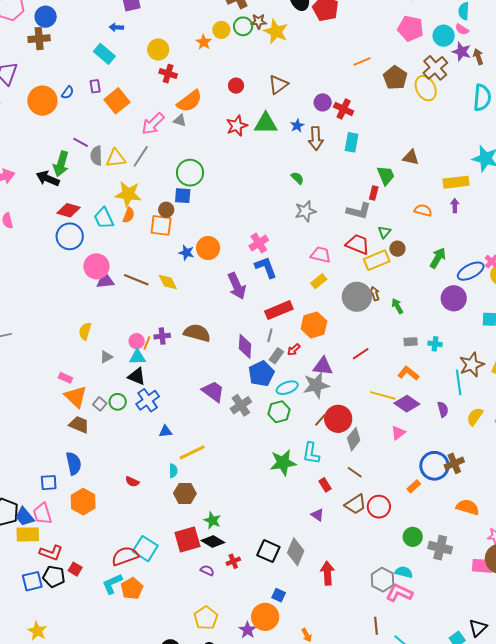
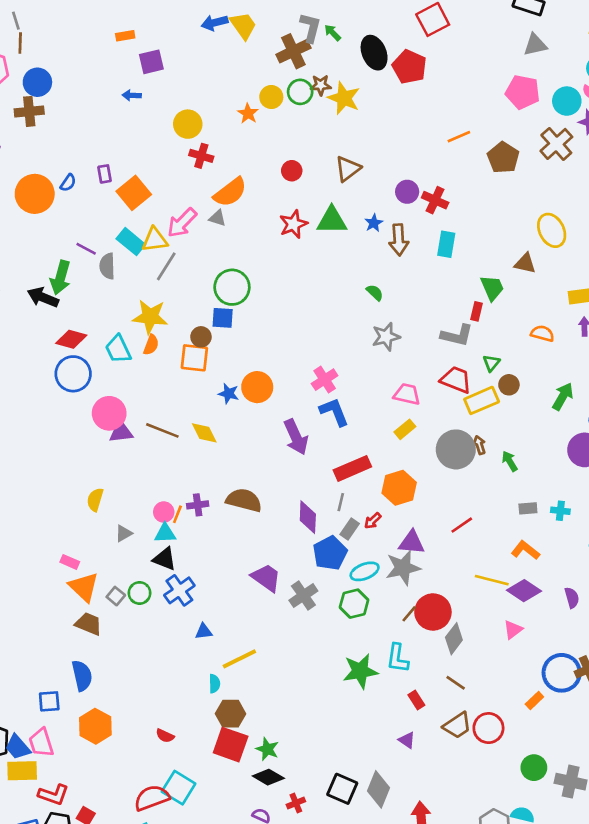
cyan rectangle: (104, 54) -> (131, 242), moved
yellow ellipse: (426, 88) -> (552, 230), moved
yellow triangle: (116, 158) -> (155, 240), moved
red semicircle: (132, 482) -> (165, 736), moved
red square: (187, 540) -> (231, 745), moved, turned 36

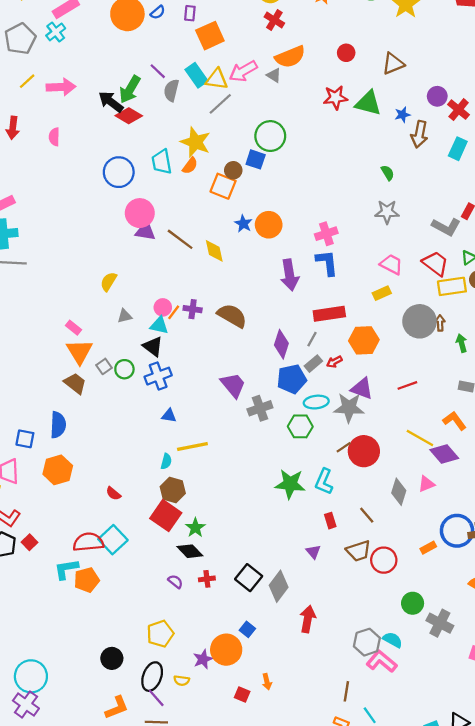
red diamond: (71, 339) -> (129, 116), moved
gray diamond: (454, 639) -> (399, 492), moved, turned -35

